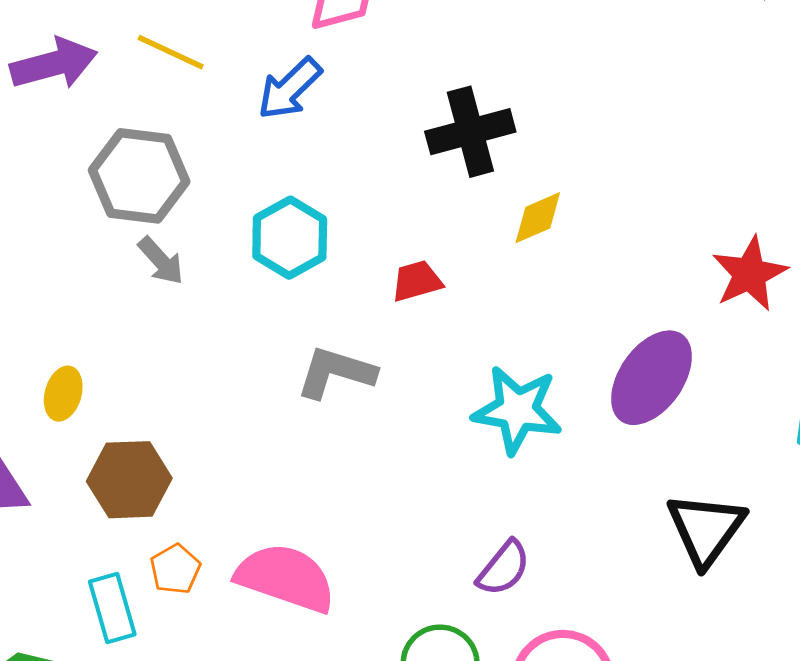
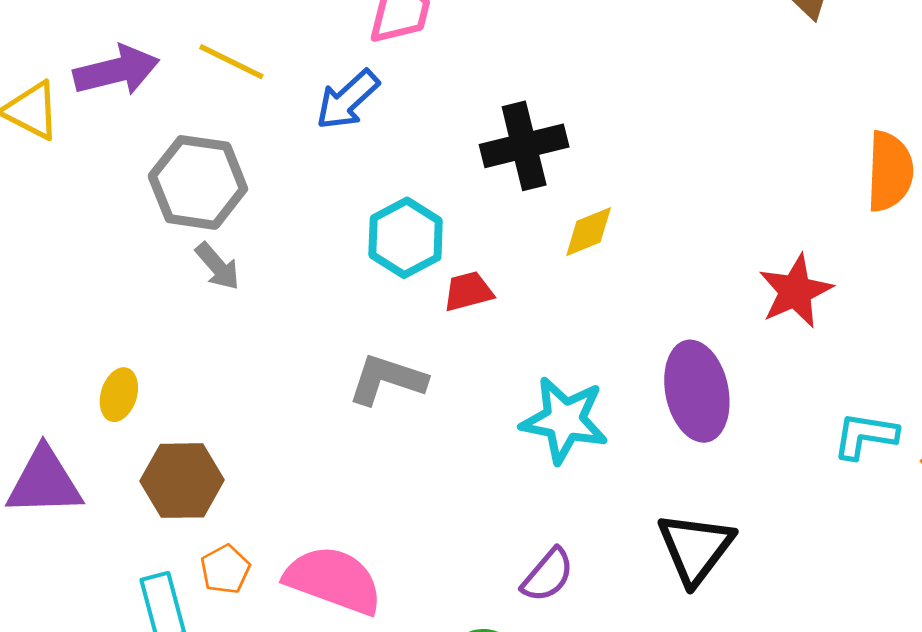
cyan hexagon: (290, 238) -> (406, 238), moved
purple ellipse: (652, 378) -> (697, 391), turned -48
black triangle: (706, 529) -> (695, 548), moved

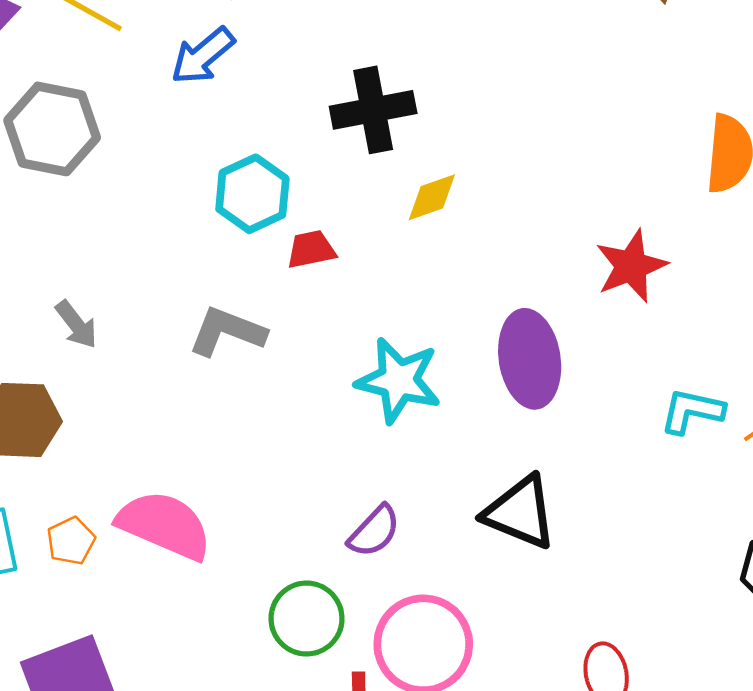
gray arrow: (218, 266) -> (76, 324), moved
black triangle: (695, 548) -> (520, 512), turned -48
orange pentagon: (225, 569) -> (71, 541), moved

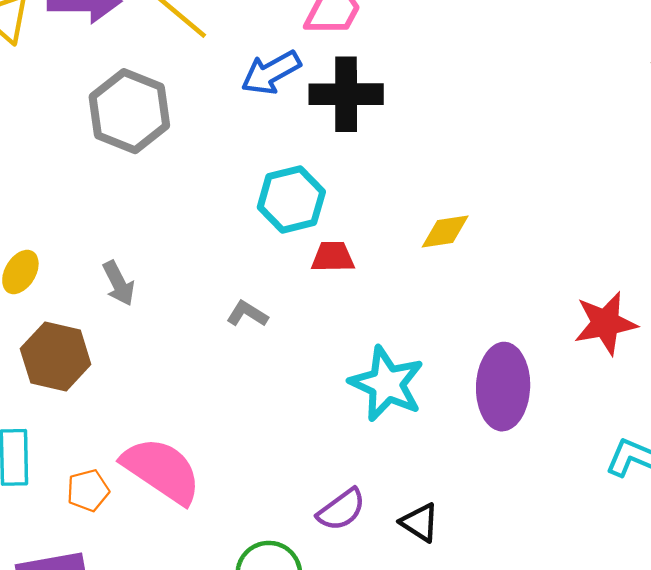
black cross: (373, 110) -> (346, 94), moved
gray L-shape: (227, 332) -> (247, 314), size x0.6
black triangle: (520, 512) -> (420, 522), moved, size x0.6
orange pentagon: (71, 541) -> (88, 490), moved

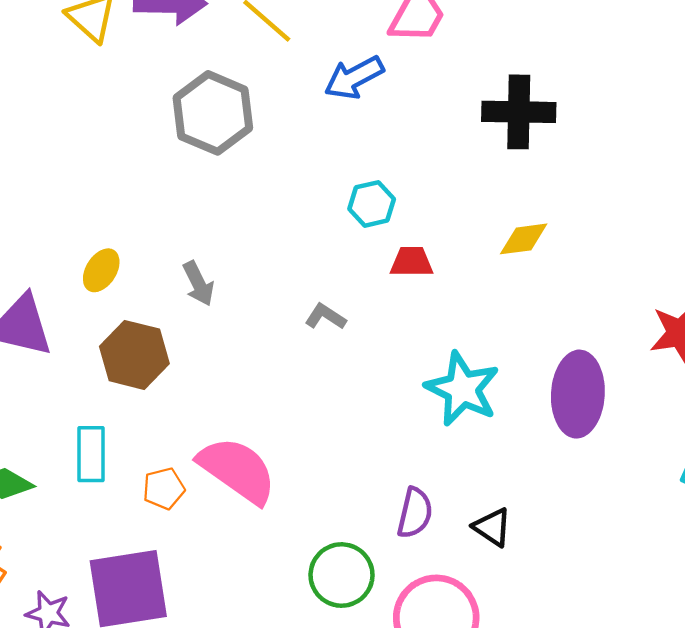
black cross: (346, 94) -> (519, 112), moved
cyan hexagon: (291, 199) -> (372, 204), size x0.7
purple semicircle: (341, 510) -> (415, 513), turned -42

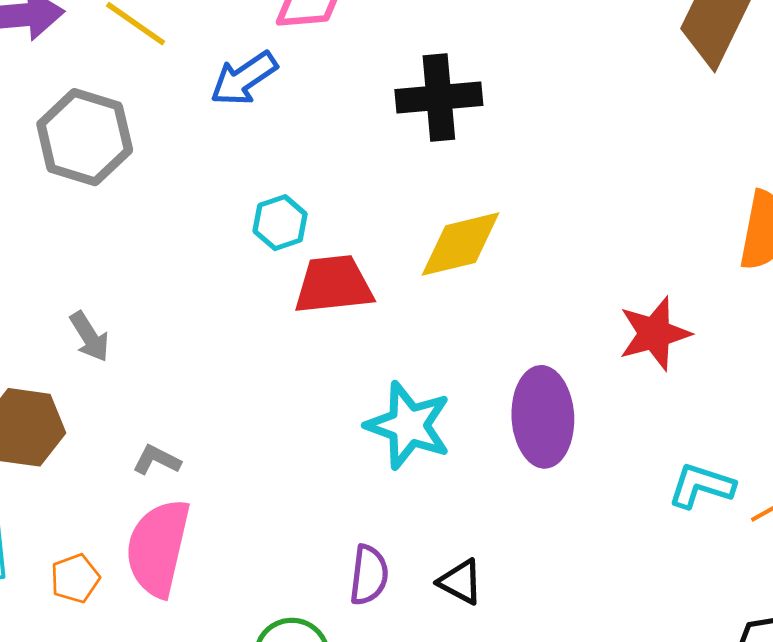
yellow diamond: (524, 239) -> (460, 244), size x1.5
red trapezoid: (412, 262) -> (334, 285), size x1.6
gray L-shape: (325, 317) -> (157, 460), moved
pink semicircle: (237, 470) -> (158, 548), turned -106

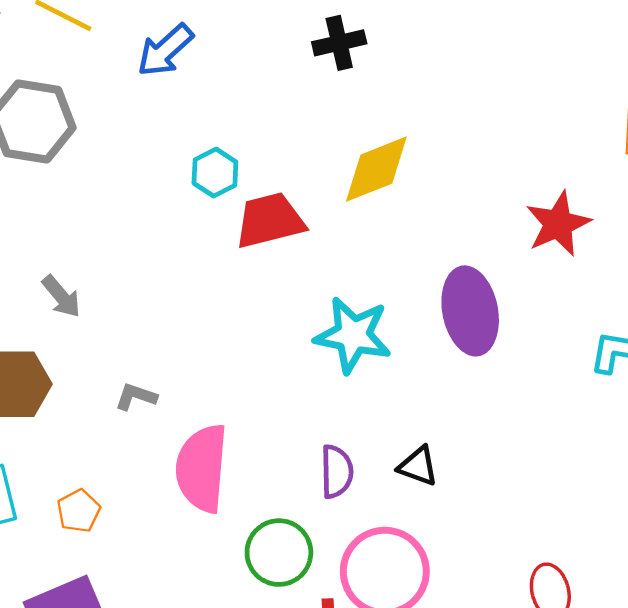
black cross: (439, 98) -> (339, 43), size x0.7
pink semicircle: (158, 548) -> (202, 468), moved

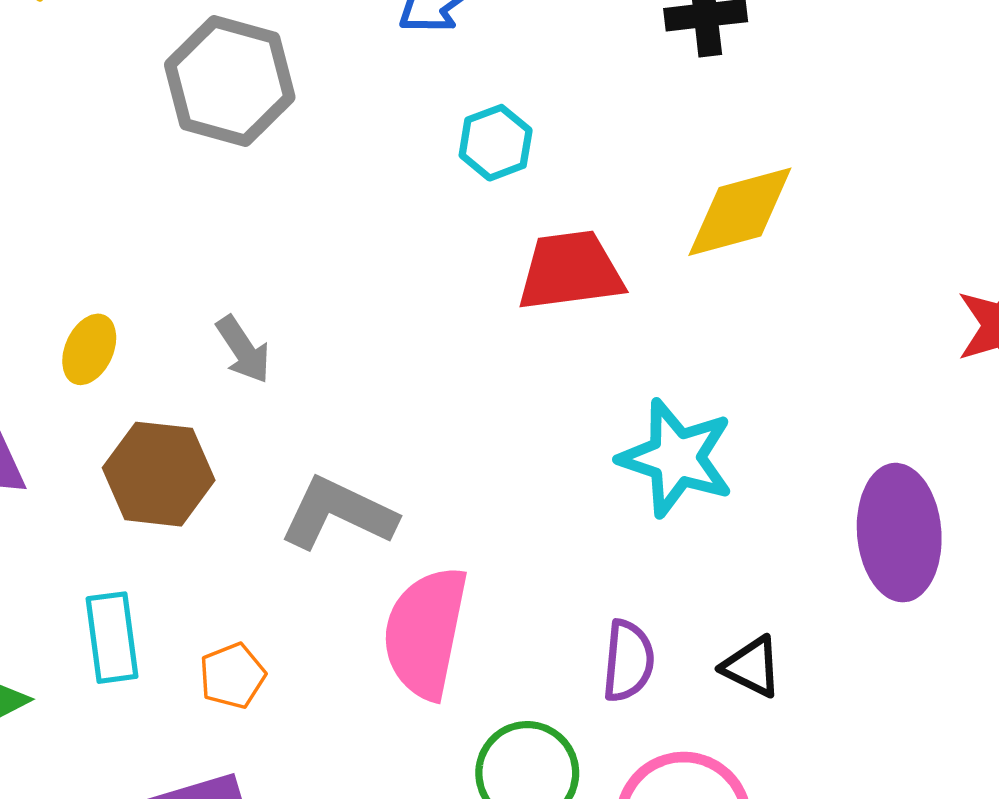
cyan hexagon: (215, 173) -> (496, 143), moved
purple ellipse: (470, 311) -> (899, 533), moved
gray L-shape: (136, 397) -> (338, 513), size x1.8

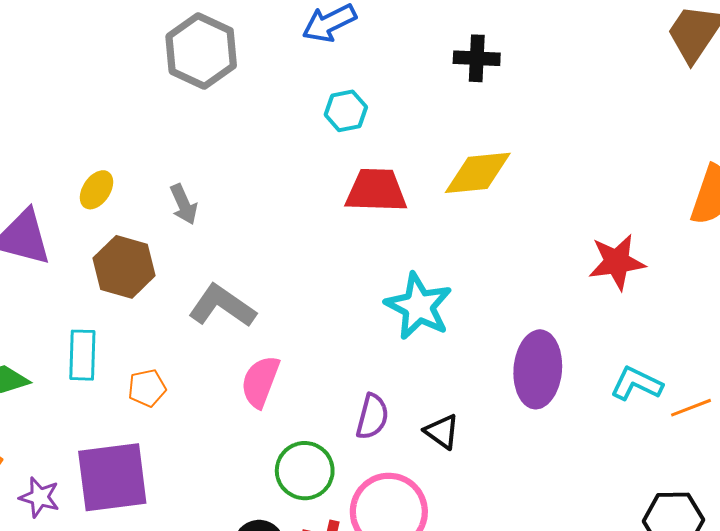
pink semicircle: (425, 633) -> (260, 382), size x0.7

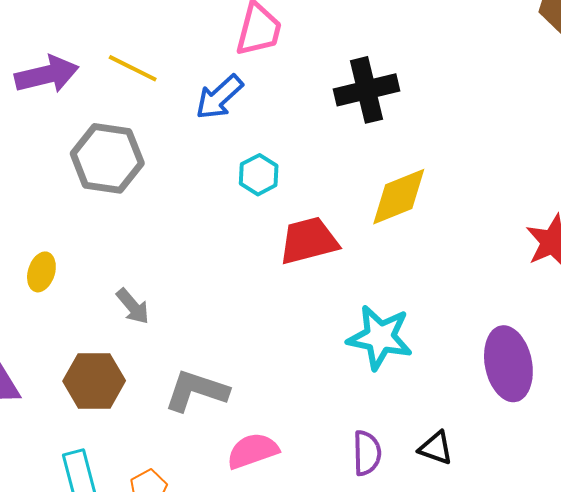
black cross: (477, 58) -> (366, 90), size x1.4
yellow ellipse: (96, 190) -> (41, 272), moved
pink semicircle: (260, 382) -> (253, 451), turned 66

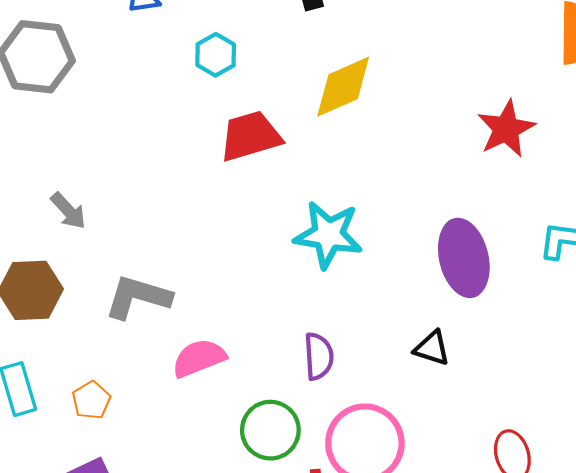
cyan hexagon: (259, 175) -> (216, 55), moved
black triangle: (436, 448) -> (432, 348), moved

